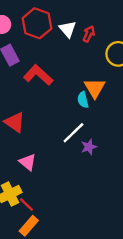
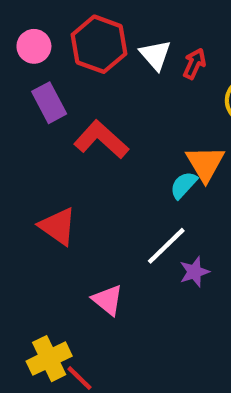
cyan semicircle: (83, 100) -> (184, 185), turned 56
pink triangle: (28, 162) -> (108, 300), moved

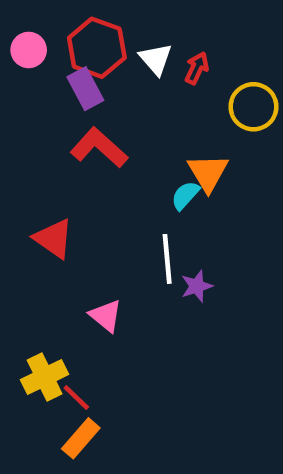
purple rectangle: (49, 103) -> (85, 89), moved
white line: (166, 246) -> (167, 259), turned -51

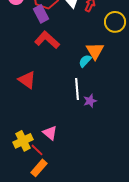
pink triangle: (106, 316) -> (50, 133), moved

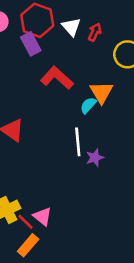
red L-shape: (47, 40) -> (57, 78), moved
pink triangle: (50, 133) -> (42, 216), moved

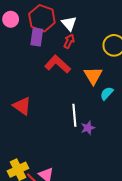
red arrow: (95, 32) -> (69, 41), moved
purple rectangle: (31, 44) -> (37, 37), turned 36
cyan semicircle: (88, 105) -> (107, 93), moved

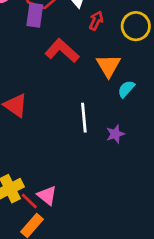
red arrow: (69, 41) -> (96, 21), moved
purple star: (88, 128) -> (115, 134), moved

